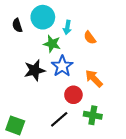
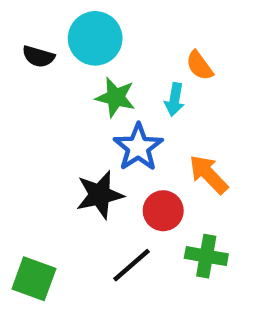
black semicircle: (17, 25) -> (38, 56), turned -56
cyan arrow: (67, 27) -> (175, 100), moved
orange semicircle: (90, 38) -> (199, 66), moved
black star: (35, 70) -> (100, 195), moved

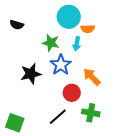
cyan circle: (95, 38) -> (69, 17), moved
orange semicircle: (199, 66) -> (88, 29), turned -56
black star: (100, 195) -> (31, 74), moved

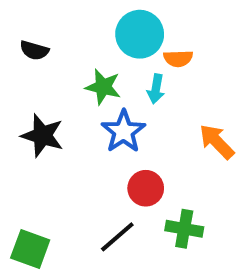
black star: (31, 74) -> (42, 136), moved, turned 30
orange arrow: (92, 77) -> (217, 142), moved

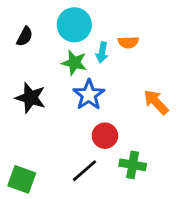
cyan circle: (140, 34) -> (74, 25), moved
black semicircle: (34, 50) -> (25, 36), turned -78
cyan arrow: (156, 89) -> (102, 52), moved

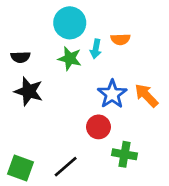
black semicircle: (25, 36) -> (20, 57), moved, turned 60
blue star: (89, 95) -> (112, 94), moved
black line: (84, 171) -> (66, 167), moved

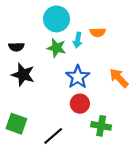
blue star: (112, 94) -> (78, 77), moved
green square: (20, 168) -> (16, 124), moved

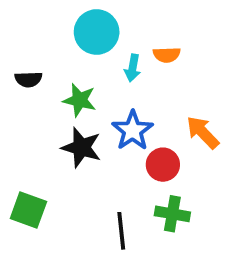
green star: (56, 48) -> (80, 100), moved
black star: (23, 75) -> (81, 148), moved
red circle: (80, 104) -> (163, 165), moved
black line: (53, 136) -> (121, 231), moved, turned -55

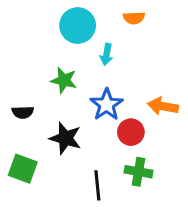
orange semicircle: (167, 55) -> (134, 18), moved
black semicircle: (28, 79) -> (23, 112), moved
orange arrow: (203, 132) -> (163, 106), turned -36
black star: (81, 148) -> (65, 138), moved

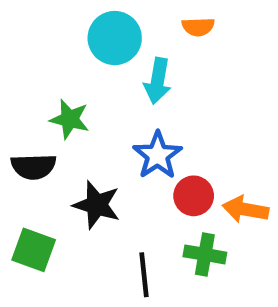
cyan arrow: (107, 54) -> (158, 81), size x1.4
green star: (64, 80) -> (70, 119), moved
orange arrow: (163, 106) -> (245, 209), moved
black semicircle: (23, 112) -> (34, 167), size x1.4

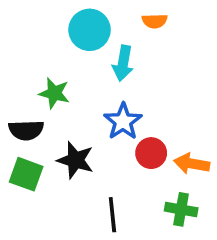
green square: (34, 250) -> (26, 174), moved
green cross: (205, 254) -> (181, 209), moved

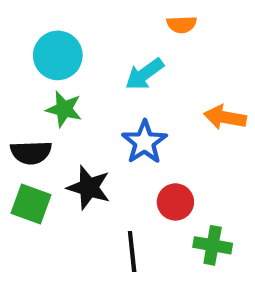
cyan circle: (90, 30) -> (58, 55), moved
cyan arrow: (123, 63) -> (144, 74), turned 44
red circle: (151, 153) -> (175, 202), moved
orange arrow: (192, 164) -> (225, 117), moved

